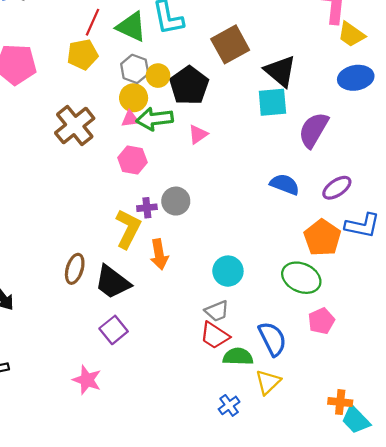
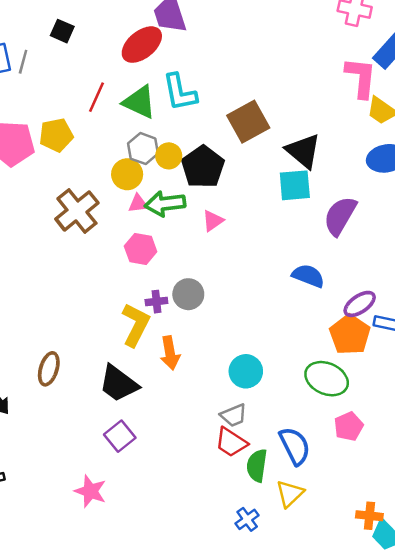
yellow pentagon: (82, 54) -> (56, 135), moved
yellow circle: (134, 98) -> (127, 174), moved
purple ellipse: (337, 188) -> (360, 304), moved
brown ellipse: (75, 269) -> (49, 369), moved
green semicircle: (238, 357) -> (257, 466), turned -84

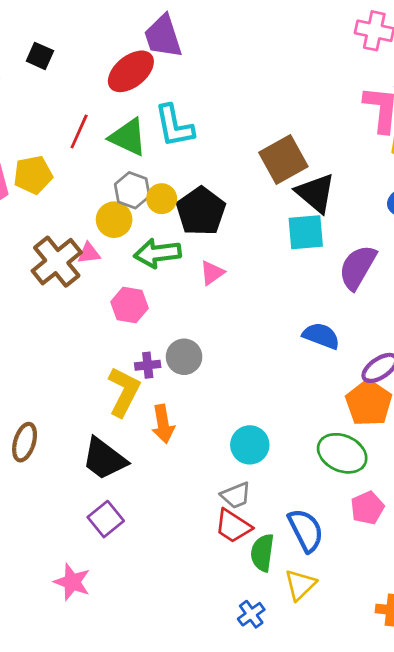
brown square: (248, 122) -> (283, 159), moved
pink triangle: (138, 204) -> (89, 253), moved

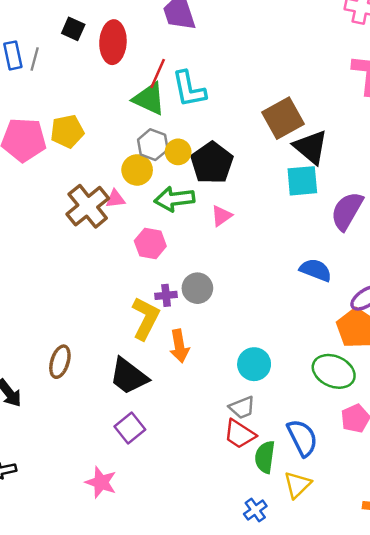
red ellipse: (131, 71) -> (113, 42), moved, turned -48
red line: (79, 132) -> (158, 73), moved

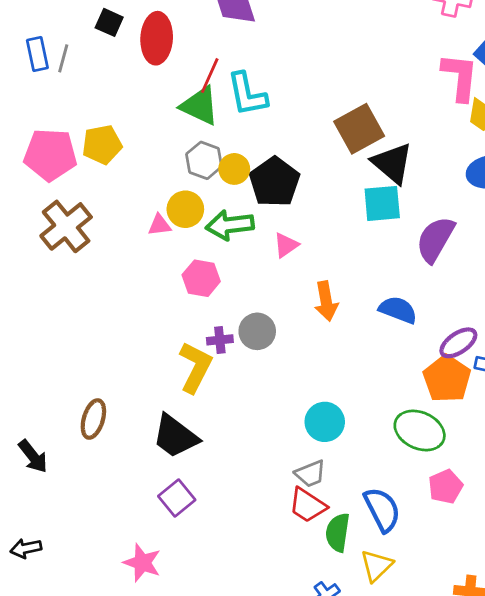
yellow circle: (137, 170) -> (185, 209), moved
brown cross: (88, 206) -> (66, 226), moved
orange arrow: (179, 346) -> (326, 301), moved

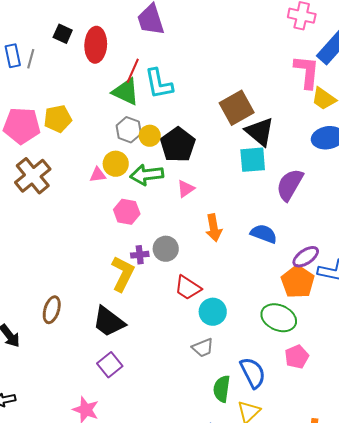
red trapezoid: (307, 505) -> (188, 288), moved

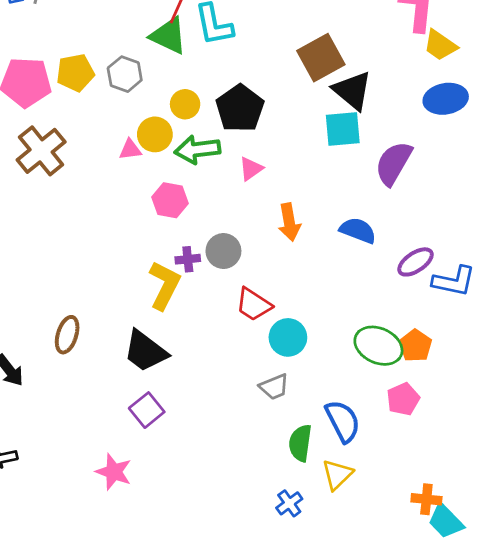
gray hexagon: (129, 130) -> (125, 74), moved
yellow circle: (150, 136) -> (185, 104), moved
orange pentagon: (298, 282) -> (415, 346), moved, size x0.7

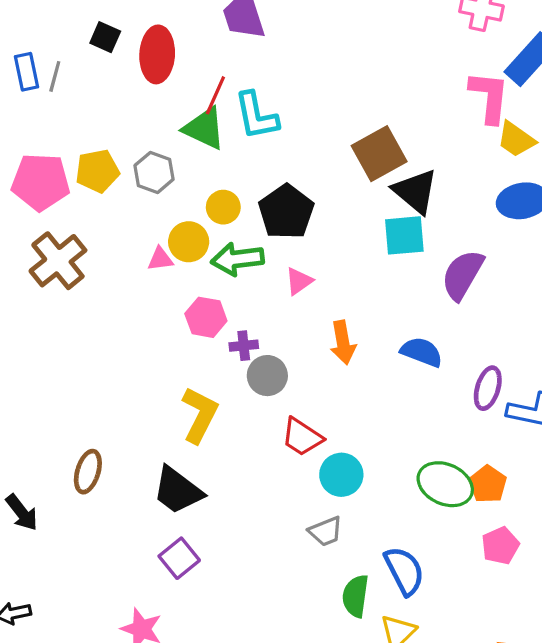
purple cross: (188, 259) -> (244, 346), moved
purple ellipse: (415, 262) -> (488, 388), turned -39
pink pentagon: (403, 399) -> (500, 546), moved

